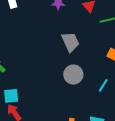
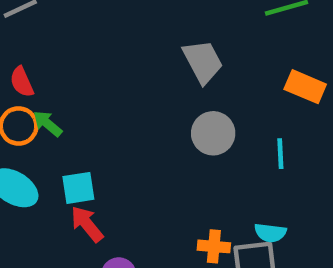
cyan line: (103, 85) -> (280, 154), turned -32

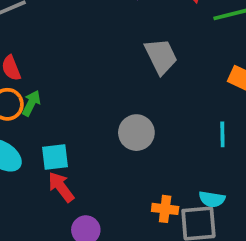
green arrow: (48, 124) -> (31, 103), turned 75
gray circle: (213, 133) -> (136, 133), moved

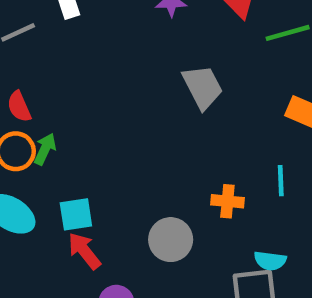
gray circle: (136, 133) -> (171, 240), moved
orange cross: (165, 209) -> (227, 201), moved

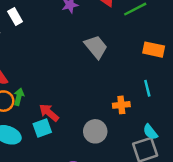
red arrow: (84, 251) -> (49, 113), moved
cyan semicircle: (270, 261) -> (150, 132), turned 56

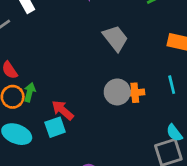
orange cross: (121, 105) -> (135, 93), moved
gray circle: (95, 131) -> (117, 92), moved

